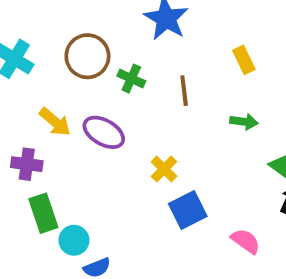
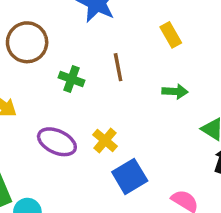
green cross: (131, 79) -> (71, 79), moved
purple ellipse: (104, 132) -> (57, 142), moved

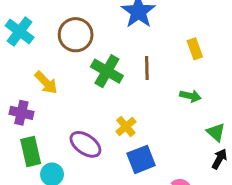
green cross: (71, 79) -> (107, 71), size x1.5
purple ellipse: (57, 142) -> (85, 144), moved

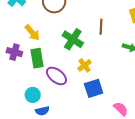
green cross: (107, 71) -> (73, 39), moved
green rectangle: (31, 152) -> (37, 58), moved

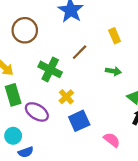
brown line: (101, 27) -> (80, 52), turned 49

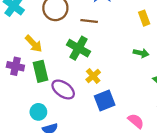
brown line: (80, 52) -> (89, 21), moved, turned 49

